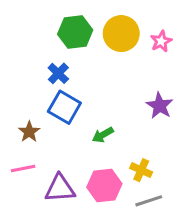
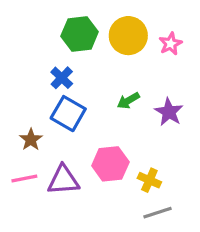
green arrow: (103, 135) -> (128, 101), moved
pink hexagon: (104, 185) -> (110, 164), moved
purple triangle: (60, 189) -> (63, 180), moved

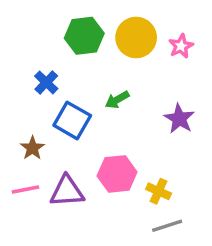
blue cross: (62, 78) -> (46, 82), moved
green arrow: (128, 101) -> (117, 100), moved

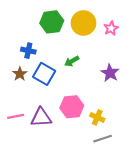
blue cross: (46, 82) -> (28, 51), turned -32
brown star: (32, 148) -> (20, 74), moved

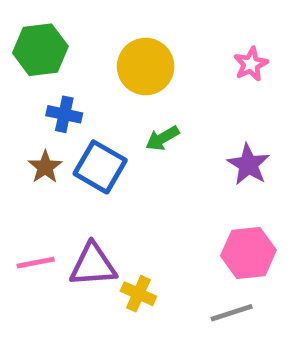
green hexagon: (52, 22) -> (40, 50), moved
yellow circle: (83, 23) -> (146, 66), moved
pink hexagon: (72, 107) -> (248, 253), moved
yellow cross: (97, 117) -> (138, 294), moved

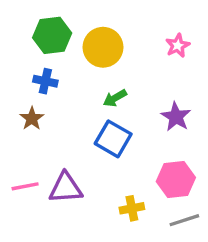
green hexagon: (40, 50) -> (52, 35), moved
blue square: (100, 167) -> (113, 139), moved
yellow cross: (138, 294) -> (132, 208), moved, turned -35
gray line: (232, 313) -> (184, 220), moved

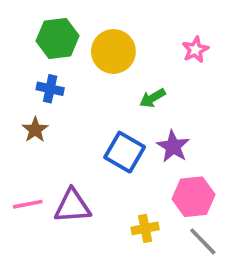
green arrow: (115, 98) -> (153, 98), moved
purple star: (176, 117) -> (173, 146), moved
gray line: (184, 220) -> (203, 241), turned 64

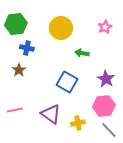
green hexagon: (58, 38) -> (16, 24), moved
green arrow: (153, 98) -> (82, 53), turned 40
purple star: (173, 146) -> (106, 79), moved
purple triangle: (72, 206) -> (51, 114), moved, turned 40

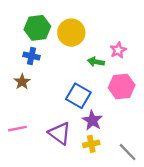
green hexagon: (16, 24) -> (37, 28), moved
pink star: (105, 27) -> (118, 50), moved
purple star: (106, 79) -> (92, 120), moved
pink hexagon: (104, 106) -> (122, 86), moved

